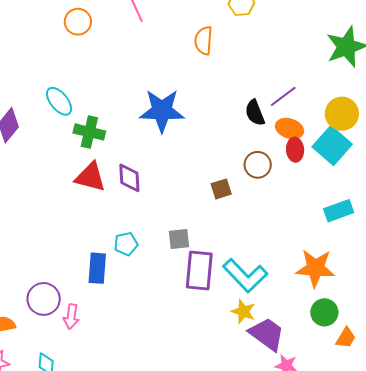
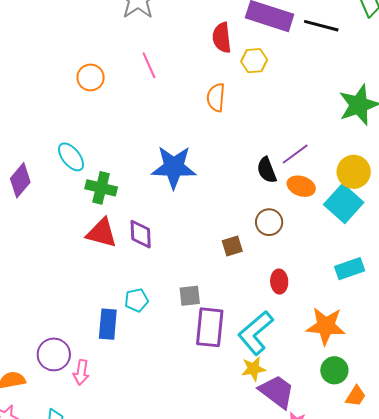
red ellipse: (295, 150) -> (279, 282), moved
cyan L-shape: (245, 276) -> (256, 333), turned 93
yellow star: (243, 312) -> (253, 369), turned -30

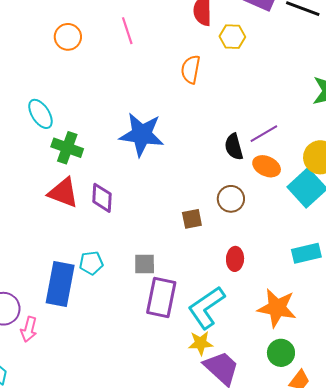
blue rectangle: (108, 324) -> (60, 284), size x1.4

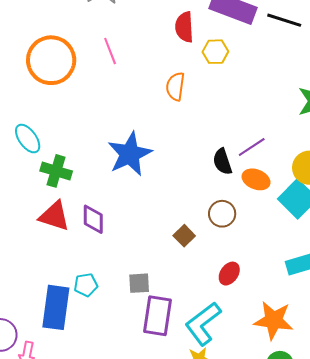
orange circle: (68, 37) -> (51, 60), size x1.8
blue star: (142, 134) -> (130, 154), turned -30
brown square: (192, 219) -> (184, 236), turned -30
red ellipse: (235, 259) -> (229, 274), turned 35

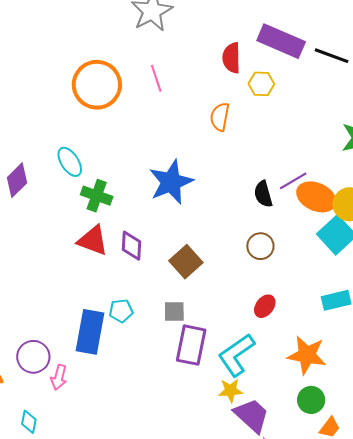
orange ellipse: (256, 179) -> (316, 197), moved, size x1.4
brown square: (184, 236) -> (186, 262), moved, size x1.5

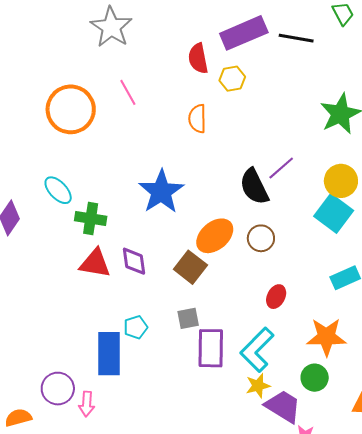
purple rectangle: (281, 41) -> (244, 33), turned -36
black semicircle: (263, 194) -> (254, 187), size x1.4
orange ellipse: (316, 197) -> (215, 236), moved, turned -54
green circle: (311, 400) -> (315, 378), moved

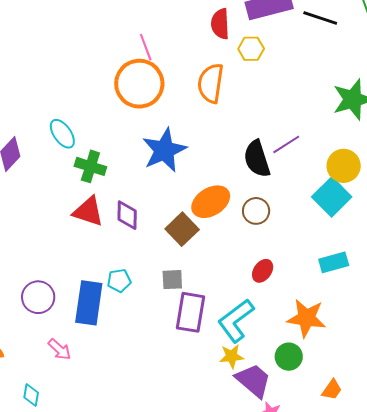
orange circle: (71, 109) -> (139, 84), moved
orange semicircle: (197, 119) -> (211, 83), size x1.4
purple circle: (58, 389) -> (38, 297), moved
pink arrow: (87, 404) -> (59, 349), turned -60

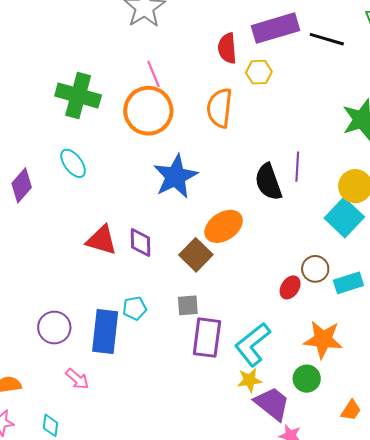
purple line: (286, 144) -> (297, 167), turned -52
green cross: (90, 166) -> (78, 96), moved, size x1.4
brown circle: (256, 211) -> (315, 269), moved
red ellipse: (263, 271) -> (290, 287), moved

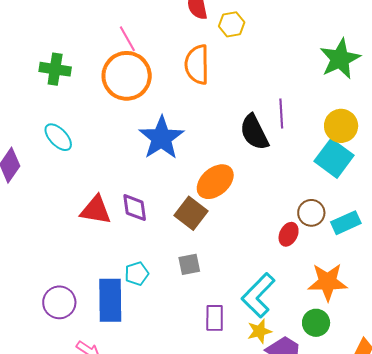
green cross: (78, 96) -> (55, 69), size x0.7
purple rectangle: (207, 338) -> (215, 318), moved, size x0.7

